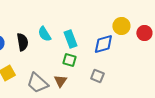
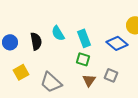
blue diamond: (103, 44) -> (117, 43), turned 55
brown triangle: (60, 81) -> (89, 80), moved

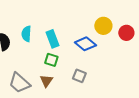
cyan semicircle: (58, 33) -> (26, 34), turned 35
brown triangle: (89, 80) -> (46, 81), moved

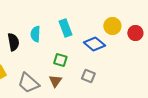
cyan rectangle: (52, 39) -> (65, 28), moved

